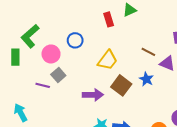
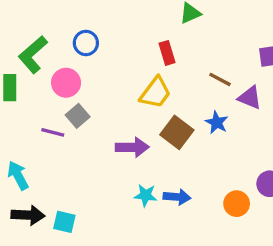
red rectangle: (109, 19) -> (167, 53), moved
blue circle: (75, 40) -> (86, 43), moved

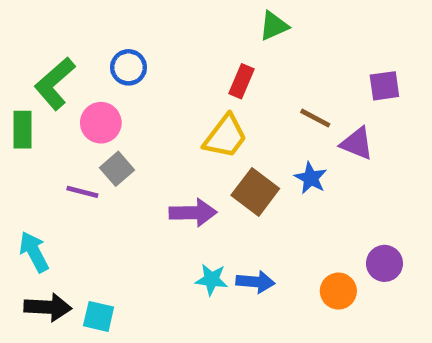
red rectangle: (167, 53) -> (242, 81), turned 40

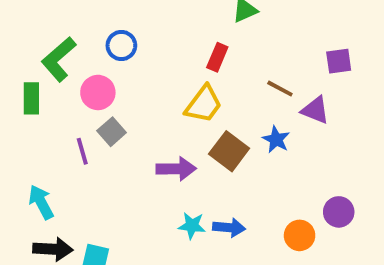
purple line: (82, 192) -> (82, 151), turned 60

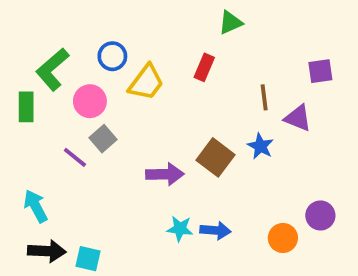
brown line: (280, 89) -> (264, 97), turned 55
yellow trapezoid: (204, 104) -> (146, 82), moved
purple line: (82, 151) -> (75, 157), turned -35

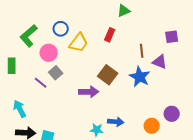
green rectangle: (26, 107) -> (12, 66), moved
blue star: (260, 146) -> (140, 77), size x1.5
brown square: (215, 157) -> (108, 75), moved
cyan star: (180, 229) -> (97, 130), moved

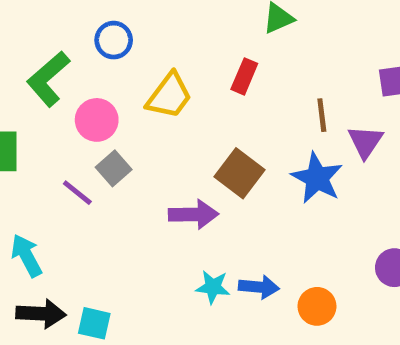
blue circle: (61, 29) -> (114, 40), moved
purple triangle: (160, 62) -> (365, 142), turned 42
orange circle: (152, 126) -> (317, 306), moved
cyan star: (97, 130) -> (213, 287), moved

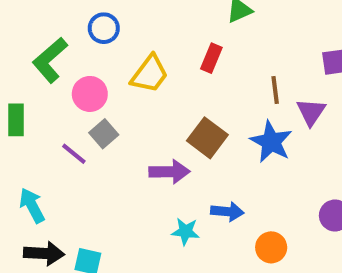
blue arrow: (259, 287) -> (227, 212), moved

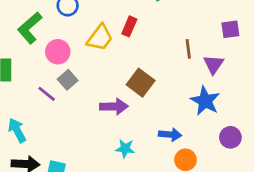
red rectangle: (211, 58) -> (129, 26), moved
blue star: (271, 142) -> (205, 101), moved
blue arrow: (227, 212) -> (170, 135), moved

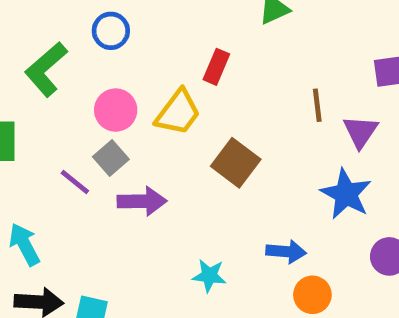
yellow trapezoid: (100, 38) -> (178, 112), moved
pink circle: (58, 52) -> (116, 110), moved
purple arrow: (114, 106) -> (142, 201), moved

